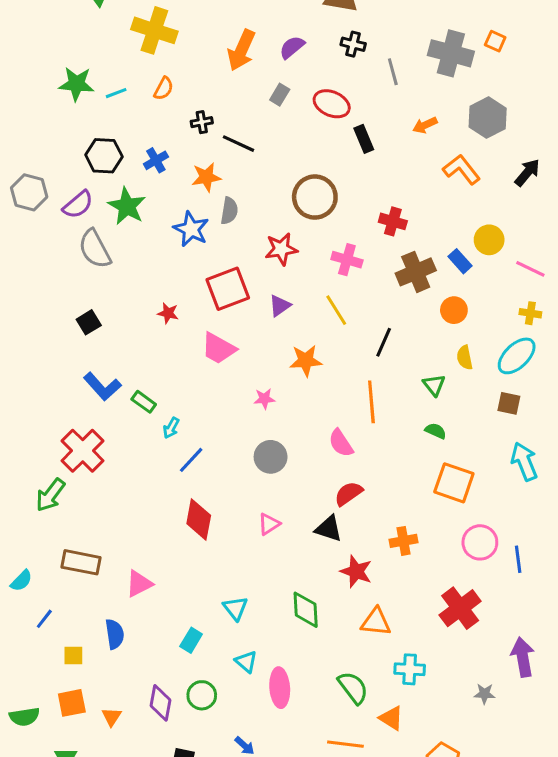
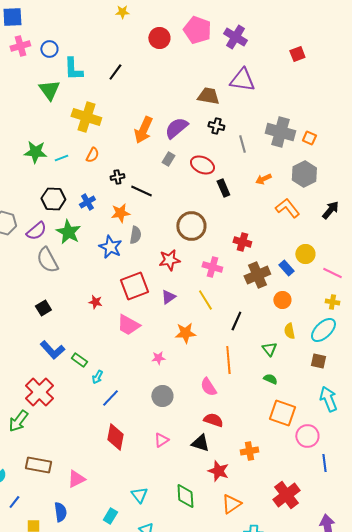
orange square: (495, 41) -> (309, 138), moved
purple semicircle: (292, 47) -> (176, 128), size x1.4
red semicircle: (348, 494) -> (213, 420), turned 54
pink circle: (480, 542) -> (307, 436), moved
orange triangle: (376, 622) -> (231, 504), turned -40

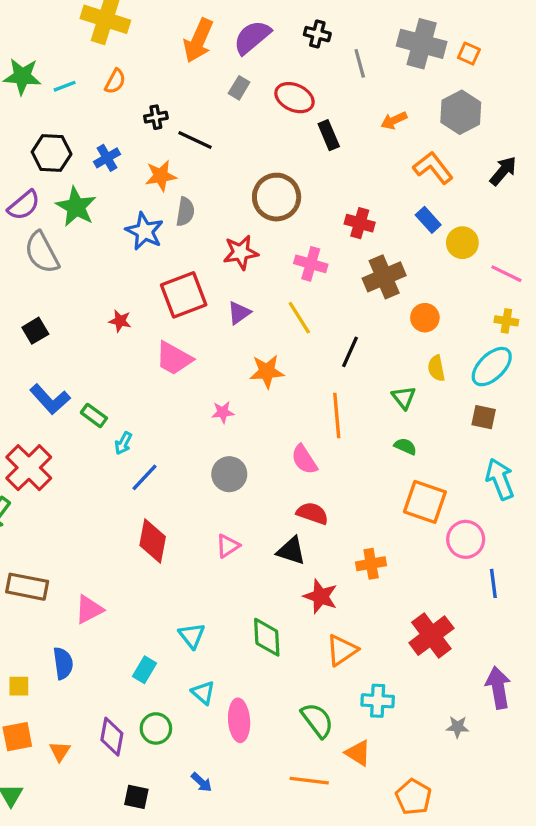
blue rectangle: (286, 268) -> (428, 220), moved

